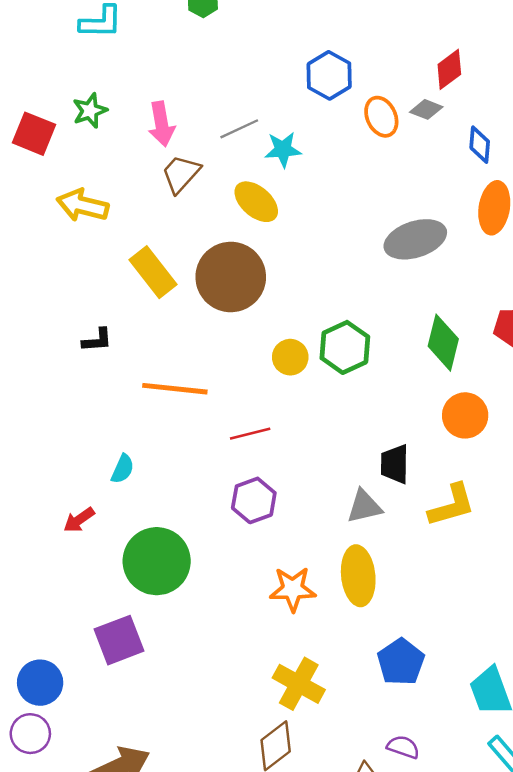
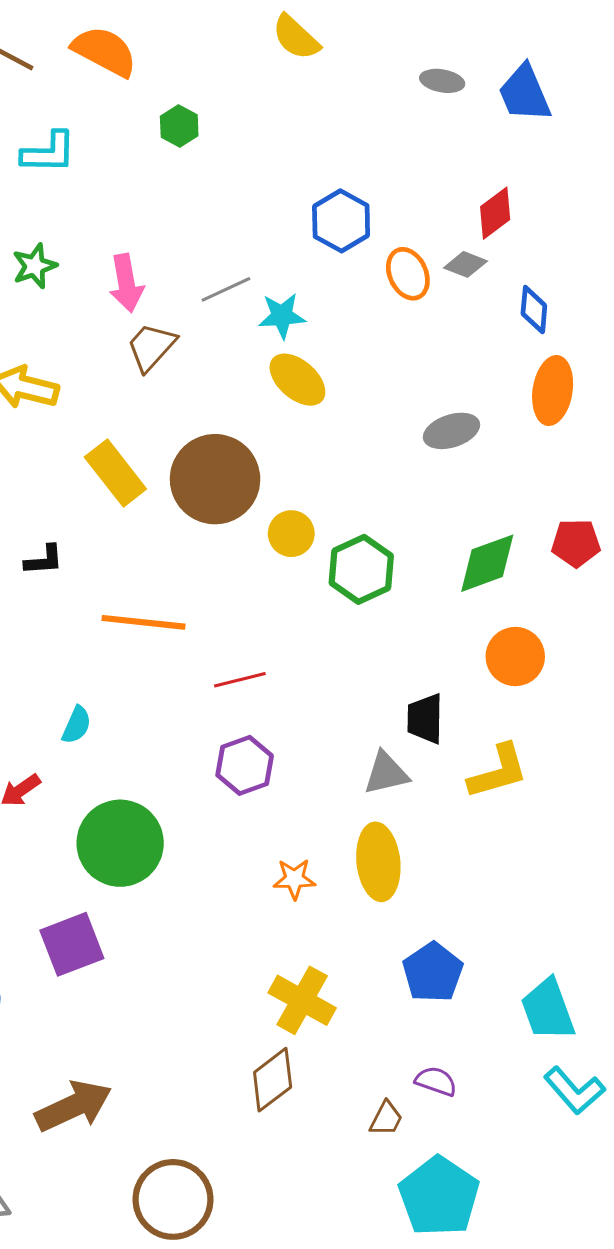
yellow ellipse: (256, 202) -> (297, 380), moved
gray ellipse: (415, 239) -> (451, 431), size x0.7
green diamond: (443, 343) -> (487, 563), turned 56
yellow circle: (290, 357) -> (291, 534), moved
orange star: (293, 589) -> (294, 879), size x0.7

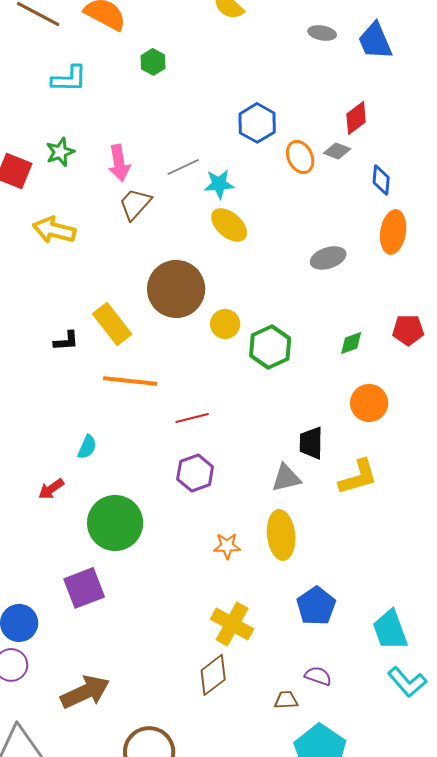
yellow rectangle: (115, 473) -> (112, 324), moved
green diamond: (487, 563) -> (351, 343), size x0.6
brown trapezoid: (386, 1119) -> (286, 700), turned -120

